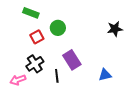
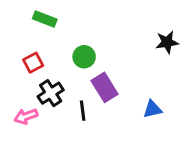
green circle: (58, 28) -> (84, 57), moved
red square: (37, 37) -> (33, 63), moved

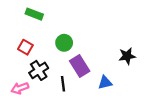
black star: (167, 42) -> (127, 56), moved
red square: (33, 63) -> (25, 47), turned -32
blue triangle: (153, 109) -> (105, 83), moved

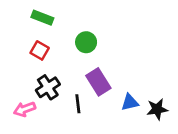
green circle: (64, 43) -> (86, 42), moved
red square: (25, 47) -> (40, 50), moved
black star: (127, 56) -> (157, 109), moved

